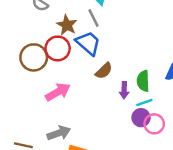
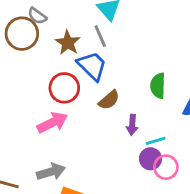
red circle: (58, 48) -> (64, 88), moved
brown circle: (34, 57) -> (22, 34), moved
green semicircle: (143, 81) -> (158, 86), moved

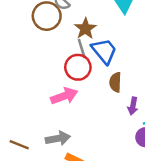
gray line: (100, 36) -> (82, 49), moved
brown semicircle: (109, 100) -> (115, 82), turned 126

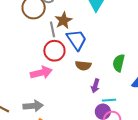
gray line: (82, 49) -> (53, 29), moved
brown semicircle: (115, 82) -> (83, 66), turned -91

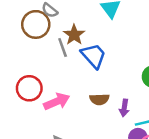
red circle: (54, 51) -> (29, 88), moved
brown semicircle: (83, 66) -> (99, 99), moved

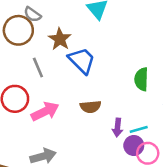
gray line: (63, 48) -> (38, 68), moved
purple arrow: (124, 108) -> (118, 128), moved

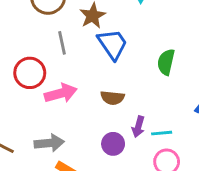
green semicircle: (141, 79) -> (166, 62), moved
purple circle: (134, 146) -> (113, 144), moved

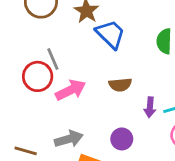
gray line: (62, 43) -> (53, 59), moved
purple circle: (113, 144) -> (122, 139), moved

